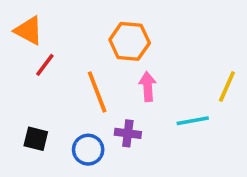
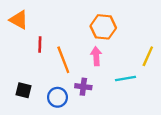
orange hexagon: (130, 41) -> (103, 27), moved
red line: (45, 65) -> (40, 44), moved, turned -35

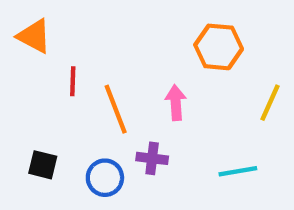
orange hexagon: (103, 27) -> (219, 47), moved
cyan line: (126, 79) -> (238, 171), moved

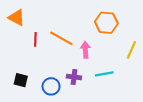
orange line: (116, 109) -> (61, 38), moved, turned -40
cyan line: (238, 171) -> (104, 74), moved

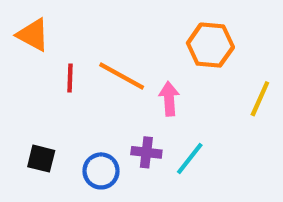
cyan line: (104, 74) -> (190, 159), moved, turned -42

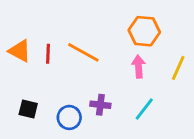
orange triangle: (33, 35) -> (20, 51), moved
pink arrow: (169, 99) -> (139, 67), moved
cyan line: (190, 159) -> (144, 109), moved

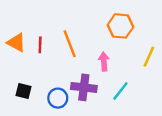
orange line: (83, 52) -> (70, 44), turned 40
pink arrow: (139, 67) -> (104, 61), moved
purple cross: (100, 105) -> (84, 87), size x1.5

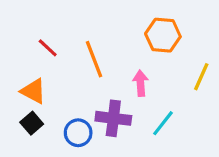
orange triangle: (16, 43) -> (33, 91), moved
red line: (40, 45) -> (48, 48), moved, turned -49
black square: (24, 91) -> (32, 123), turned 35

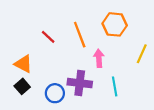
red line: (48, 48) -> (48, 37), moved
orange line: (94, 59) -> (80, 35), moved
cyan line: (163, 123) -> (115, 86), turned -48

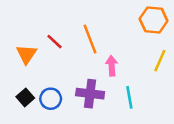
orange hexagon: (115, 24) -> (154, 20), moved
orange triangle: (23, 64) -> (27, 54), moved, turned 36
blue circle: (55, 93) -> (51, 99), moved

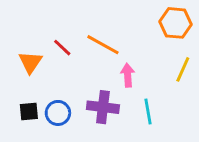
orange line: (90, 39) -> (103, 45), turned -40
black square: (25, 97) -> (29, 112), turned 36

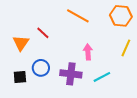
orange line: (103, 45) -> (78, 16), moved
cyan line: (148, 112) -> (102, 77), turned 72
blue circle: (58, 113) -> (41, 68), moved

